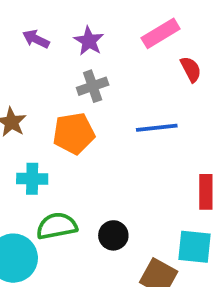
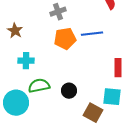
orange pentagon: (74, 133) -> (65, 39), moved

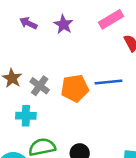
gray cross: (58, 12) -> (40, 86), moved, turned -35

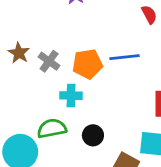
cyan cross: (26, 116) -> (71, 96), moved

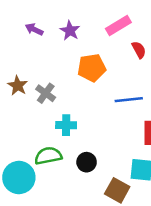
blue line: (125, 57) -> (129, 100), moved
orange pentagon: (87, 64) -> (92, 68), moved

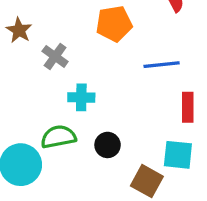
brown star: (18, 86) -> (19, 30), moved

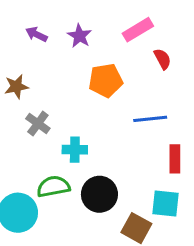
brown star: (19, 30) -> (16, 87), turned 30
gray cross: (55, 56) -> (38, 123), moved
black circle: (108, 145) -> (99, 194), size x1.5

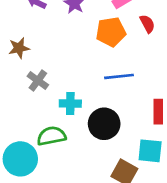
orange pentagon: (106, 80) -> (111, 32), moved
blue line: (150, 119) -> (119, 76), moved
black circle: (99, 194) -> (104, 124), moved

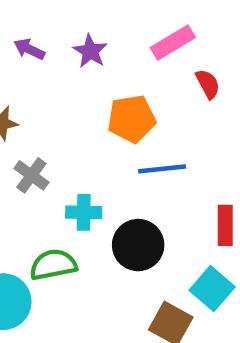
orange pentagon: (111, 32) -> (132, 119), moved
cyan square: (150, 151) -> (212, 289), turned 35

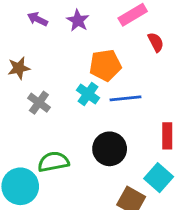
cyan cross: (84, 212) -> (88, 94), moved, turned 35

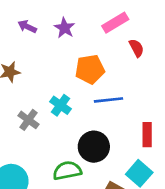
cyan cross: (88, 94) -> (60, 105), moved
gray cross: (39, 103) -> (28, 120), moved
green semicircle: (53, 162) -> (67, 171), moved

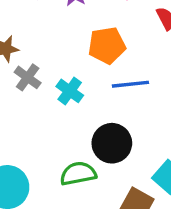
gray cross: (28, 120) -> (28, 77), moved

